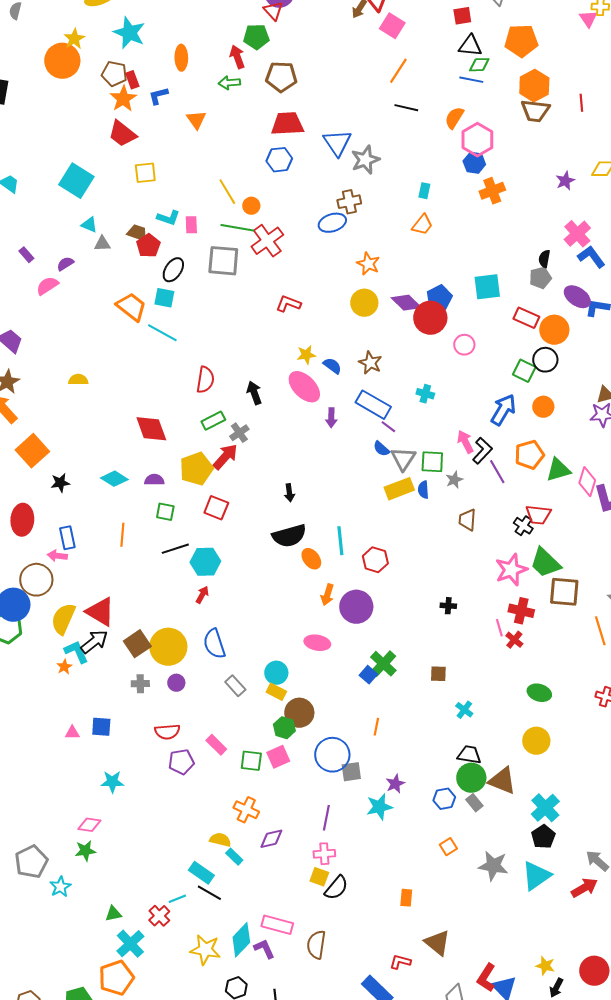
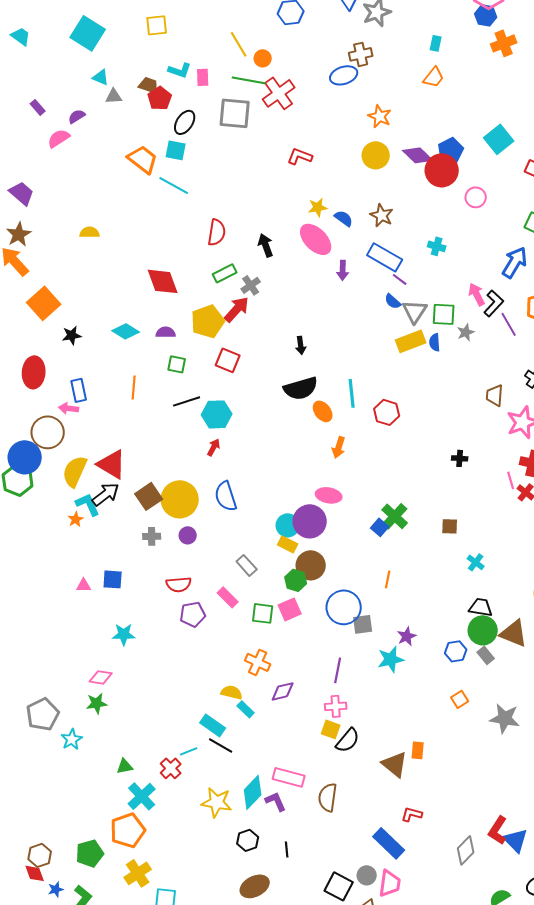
cyan square: (487, 287) -> (499, 139), turned -32
brown trapezoid: (467, 520) -> (495, 395), moved
purple circle: (356, 607) -> (310, 521), moved
gray rectangle: (235, 686) -> (247, 565), moved
brown triangle: (437, 943) -> (395, 764), moved

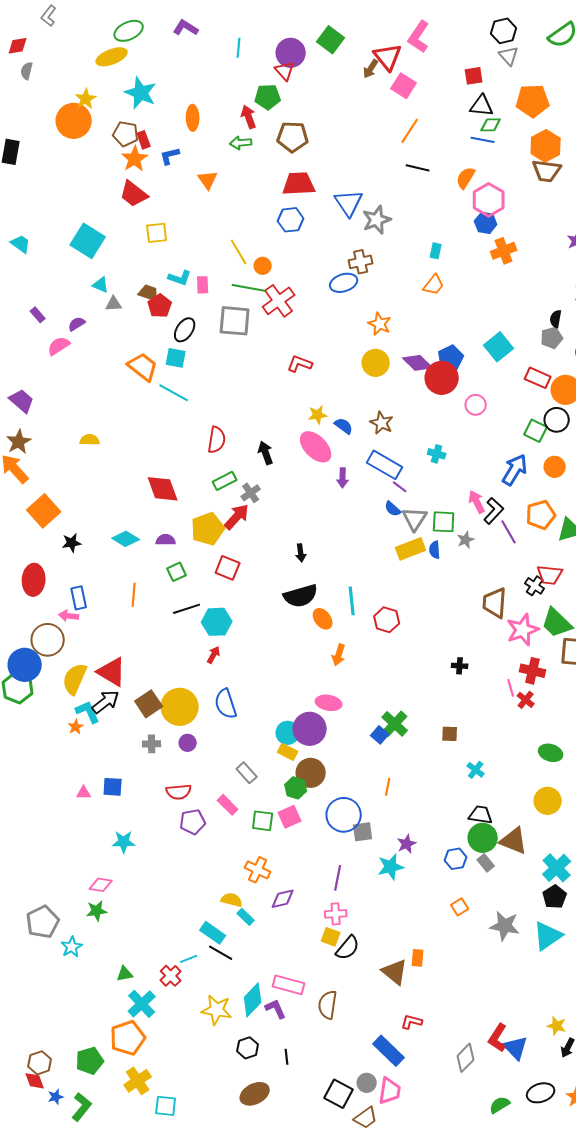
green square: (177, 364) -> (177, 572), turned -36
brown trapezoid: (495, 395) -> (495, 603), size x1.4

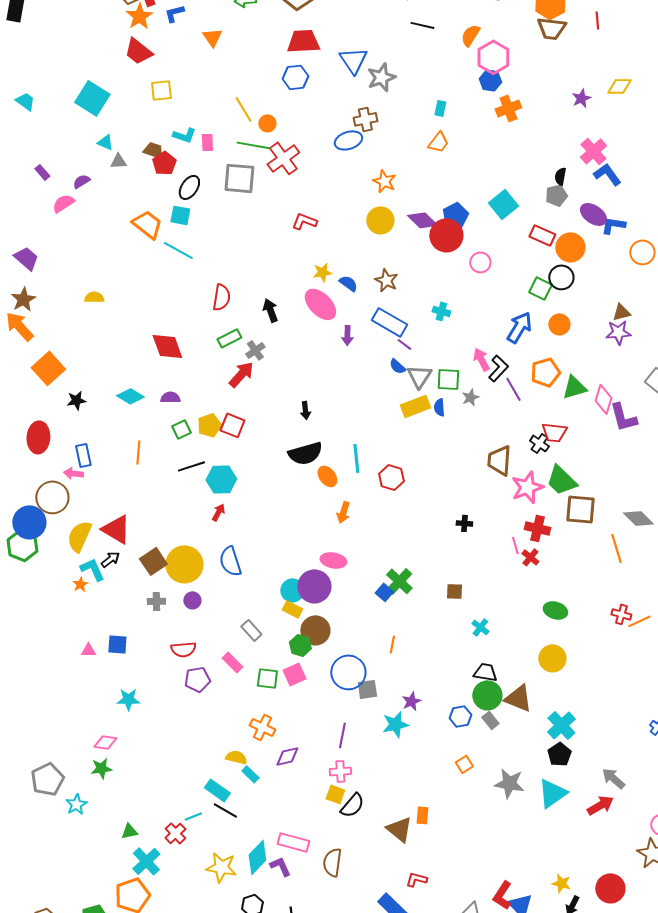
yellow pentagon: (208, 529) -> (209, 425), moved, size x0.7
black arrow: (106, 702) -> (110, 559), size x0.7

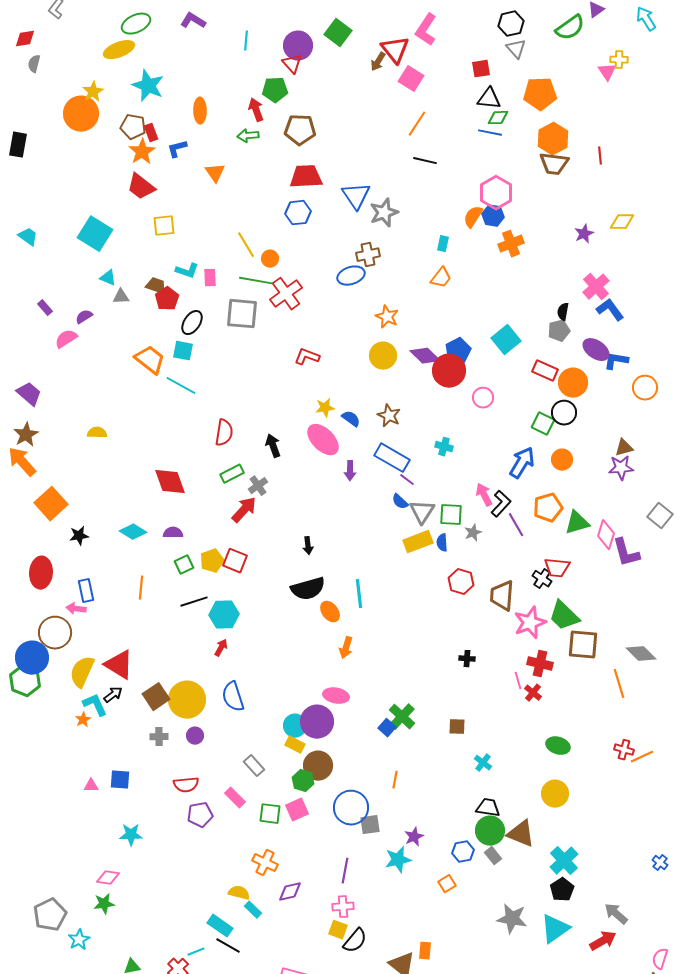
orange semicircle: (470, 35) -> (473, 217), moved
red hexagon: (391, 477) -> (461, 582), moved
orange square: (464, 764) -> (447, 884), moved

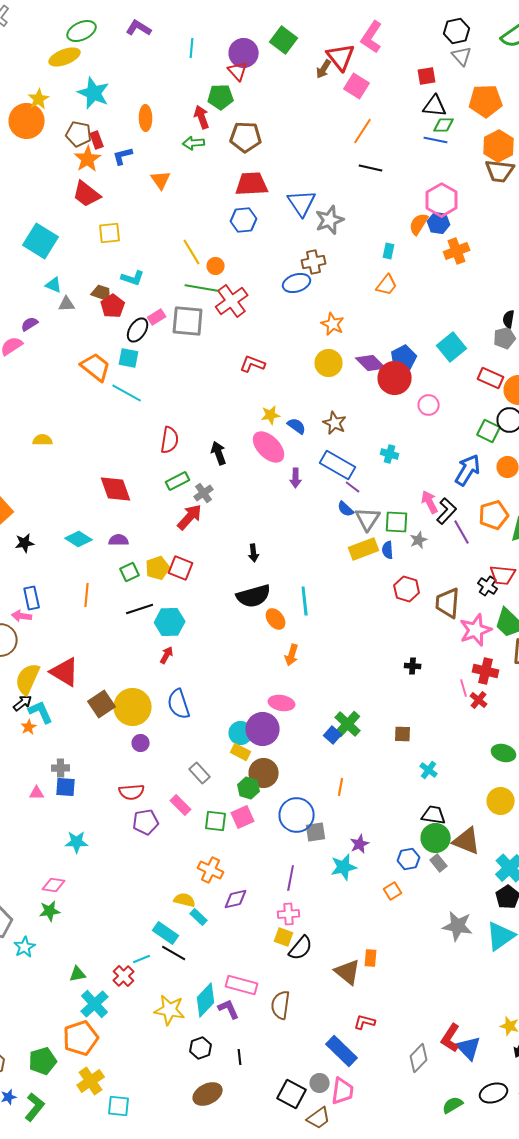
pink rectangle: (210, 278) -> (157, 317), moved, turned 60
black arrow: (113, 695) -> (23, 703), moved
gray cross: (159, 737) -> (61, 768), moved

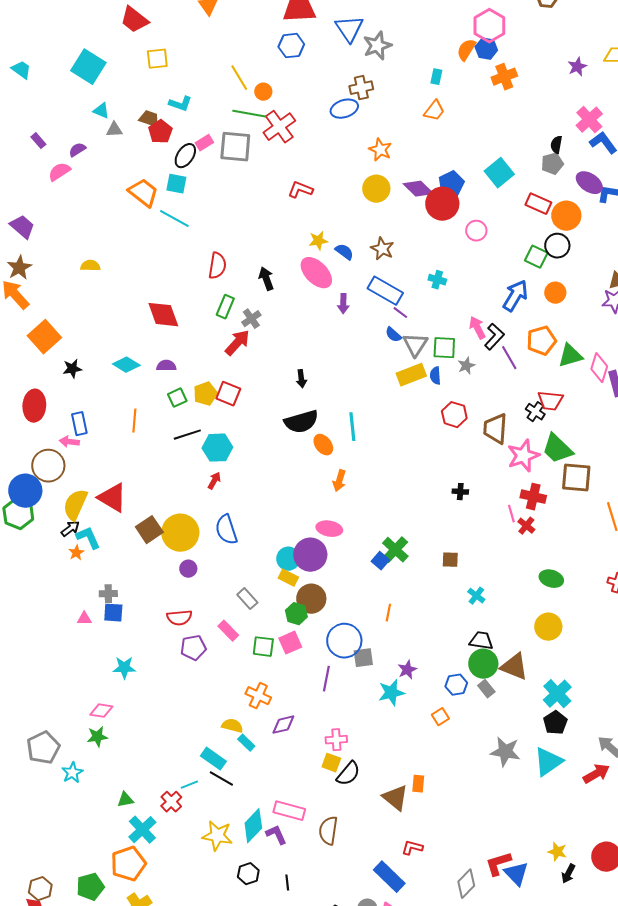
green rectangle: (178, 481) -> (225, 307), turned -40
purple line: (291, 878) -> (326, 679), moved
red L-shape: (451, 1038) -> (498, 864), turned 40

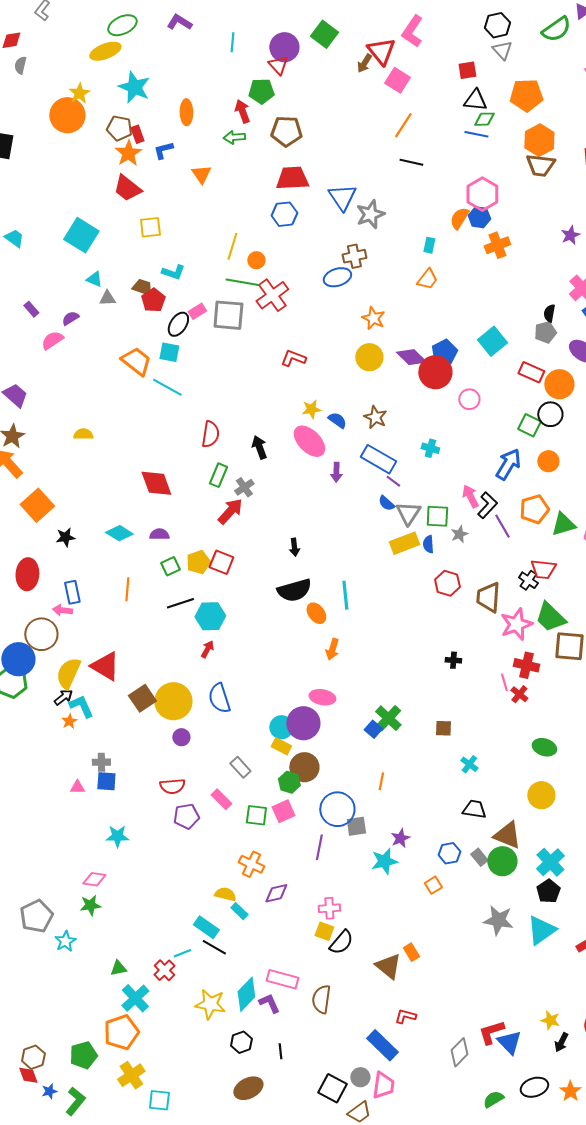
yellow line: (239, 78) -> (232, 246), turned 48
green circle: (483, 664) -> (502, 861), moved
orange rectangle: (418, 784) -> (411, 952), turned -36

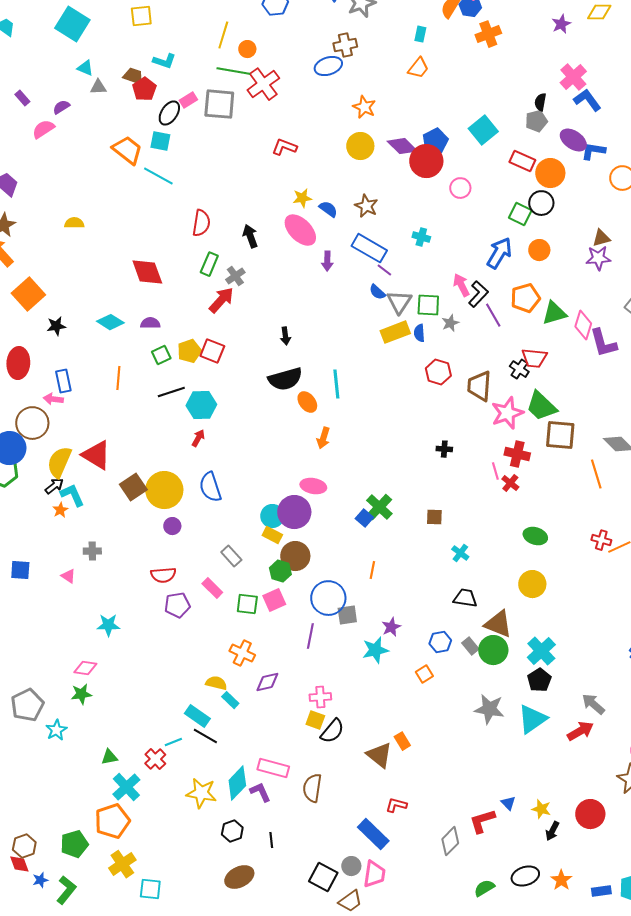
blue square: (106, 781) -> (20, 570), moved
pink triangle: (77, 787) -> (68, 576), turned 35
blue triangle: (509, 1042) -> (508, 803), moved, size x0.6

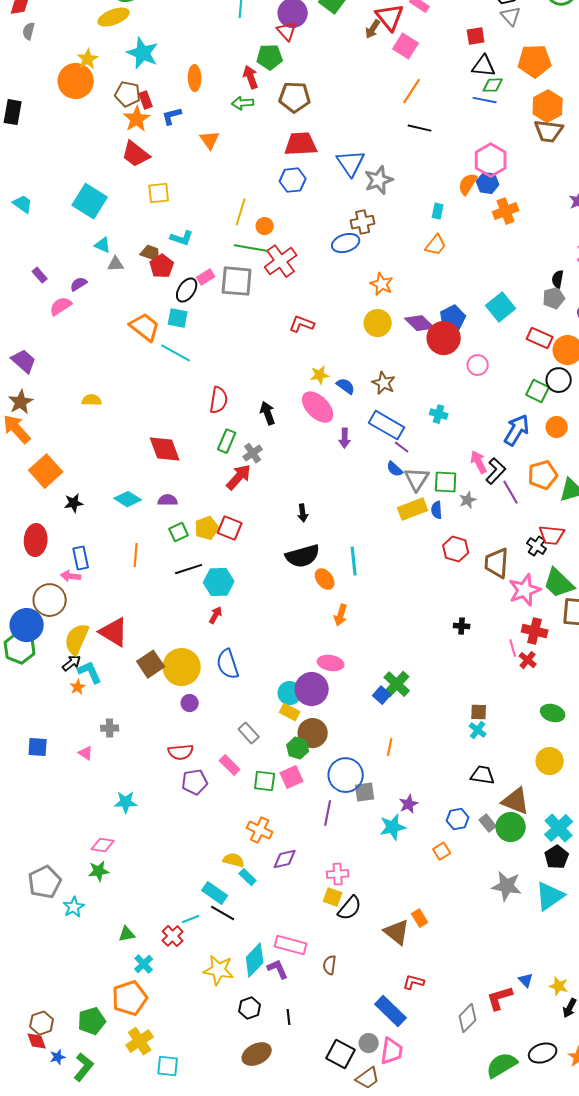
brown square: (434, 517) -> (479, 712), moved
cyan cross: (126, 787) -> (144, 964), size x0.7
brown semicircle: (312, 788) -> (330, 965), size x0.7
green semicircle: (484, 888) -> (502, 1065), size x1.5

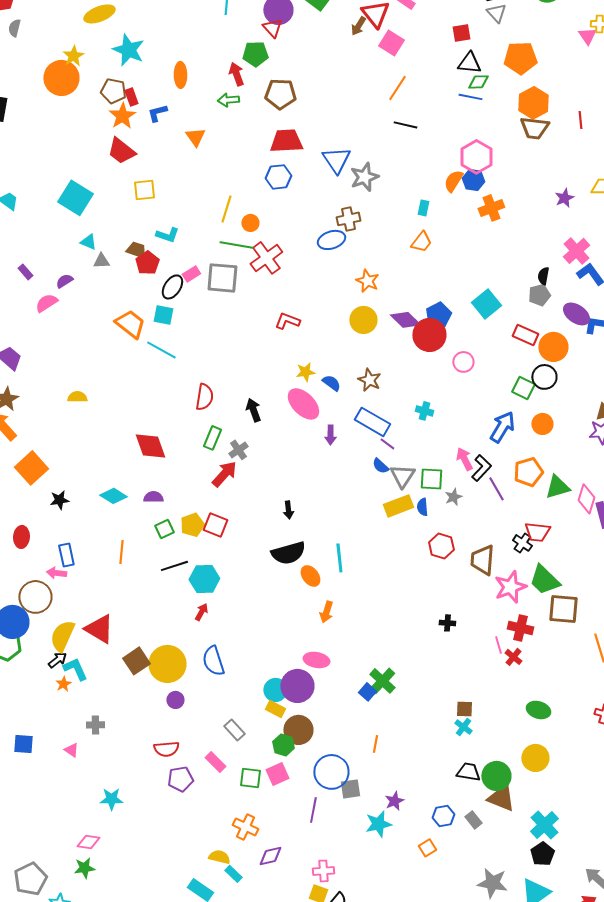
red ellipse: (36, 540) -> (21, 537), size x0.7
green circle: (511, 827) -> (496, 776), moved

